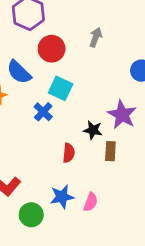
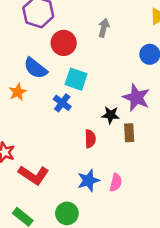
green circle: (31, 215) -> (67, 213), moved

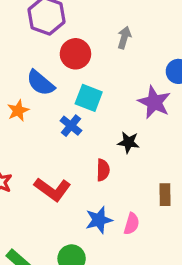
purple star: (136, 98) -> (154, 102), moved
brown rectangle: (129, 133) -> (165, 195), moved
red L-shape: (34, 175) -> (53, 189), moved

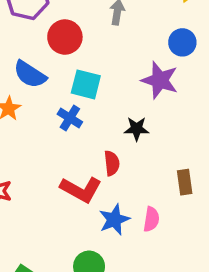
red L-shape: (53, 189) -> (81, 189), moved

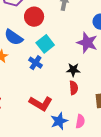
cyan square: (86, 84) -> (45, 44), turned 36
red semicircle: (112, 163) -> (74, 88), moved

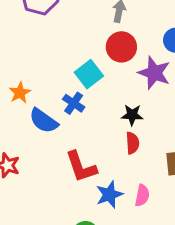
red circle: (34, 17) -> (121, 47), moved
blue semicircle: (14, 37) -> (44, 121), moved
red L-shape: (41, 103) -> (81, 167), turned 40

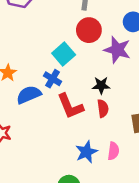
blue semicircle: (44, 121) -> (29, 95), turned 125
red L-shape: (81, 167) -> (70, 106), moved

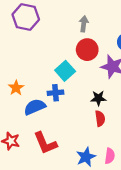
blue cross: (52, 79) -> (56, 93), turned -35
red L-shape: (70, 106) -> (45, 143), moved

